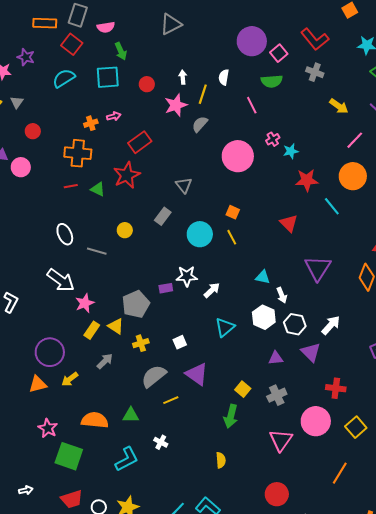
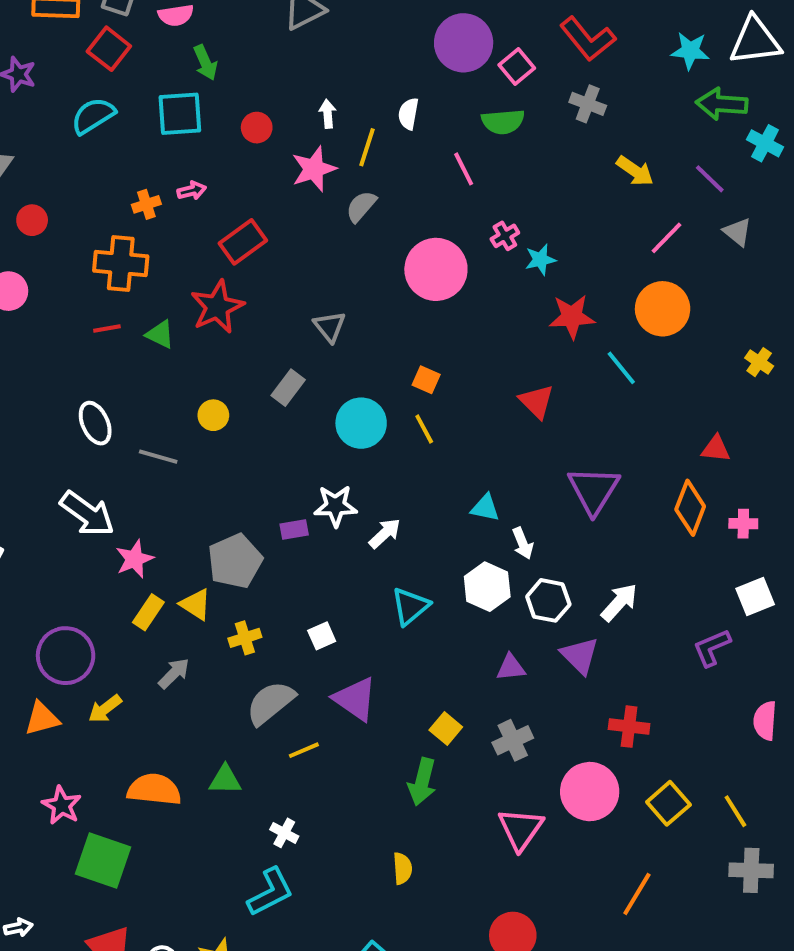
cyan L-shape: (127, 459) -> (270, 892), moved

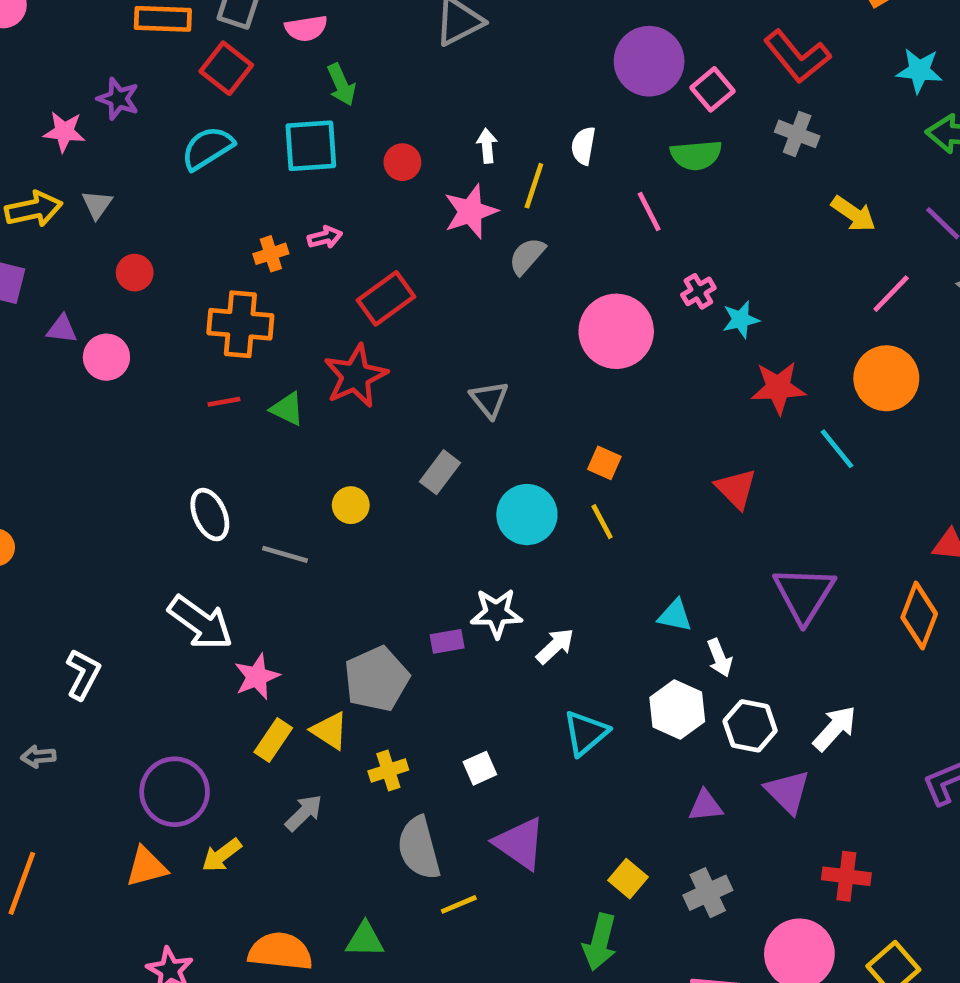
gray semicircle: (270, 703) -> (419, 848), turned -66

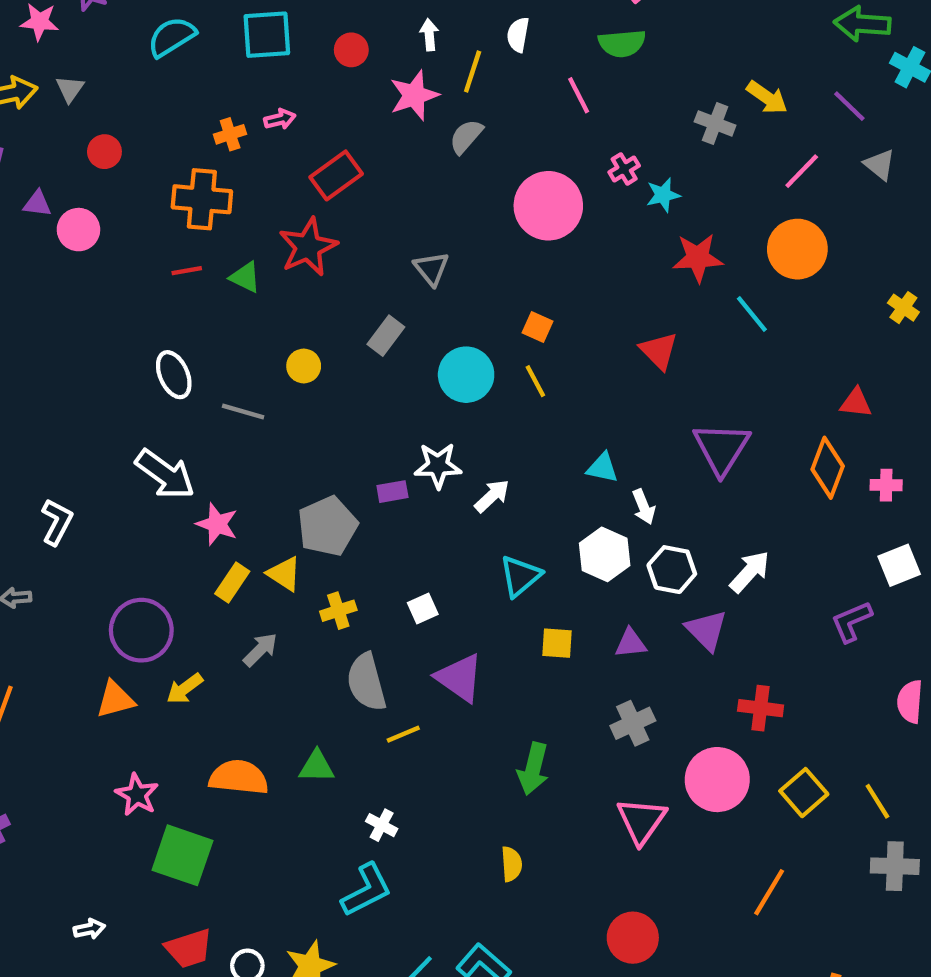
gray cross: (797, 134) -> (715, 123), moved
pink star: (257, 677) -> (217, 524), turned -30
yellow square: (628, 879) -> (557, 643), moved, turned -36

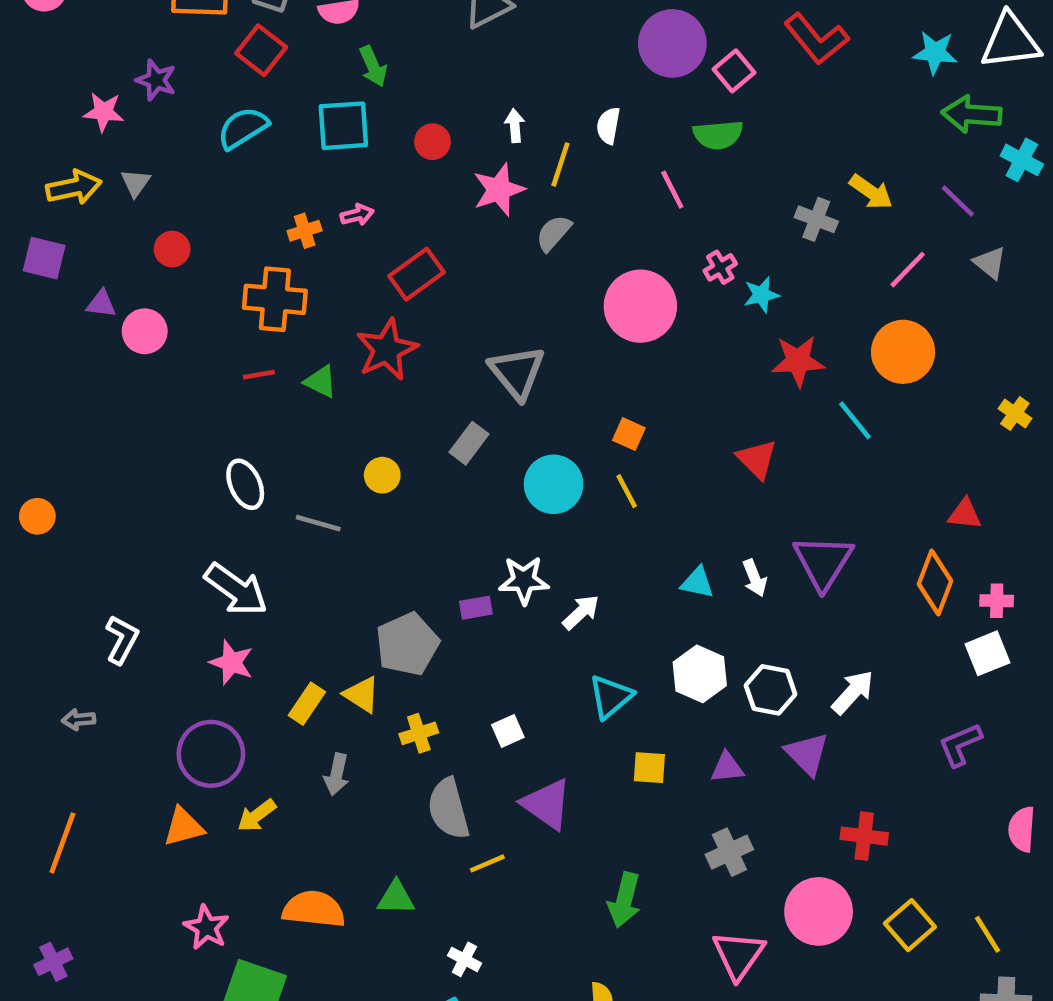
gray triangle: (431, 269) -> (517, 372), size x1.5
white arrow: (644, 507) -> (755, 578), moved
pink star: (217, 524) -> (231, 662), moved
white square: (899, 565) -> (988, 653), moved
gray arrow: (260, 650) -> (337, 774), turned 147

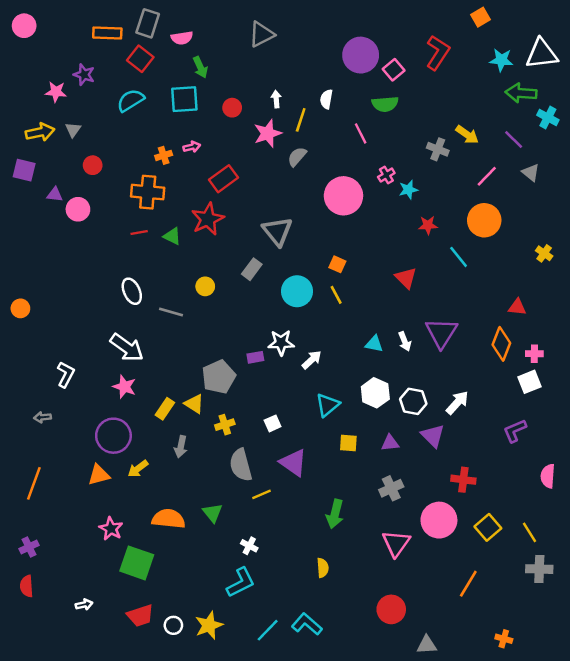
red L-shape: (816, 39) -> (438, 53), turned -108
red star: (798, 361) -> (428, 225), size x0.7
green triangle: (396, 898) -> (213, 513), turned 50

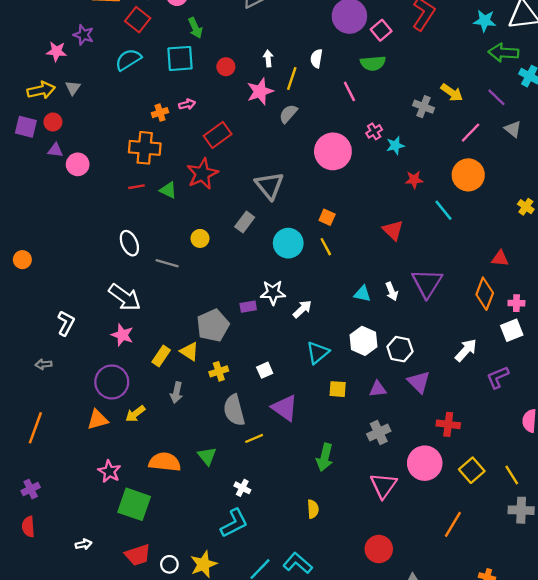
red circle: (93, 165) -> (53, 122), moved
white arrow: (457, 403) -> (466, 350), moved

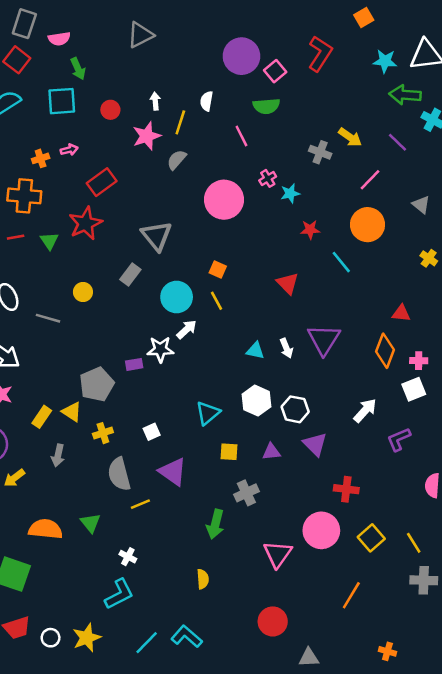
gray triangle: (513, 129) -> (421, 205), moved
green triangle: (168, 190) -> (49, 241), turned 30
white arrow: (302, 309) -> (187, 329), moved
gray cross: (379, 433) -> (246, 493), moved

